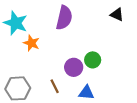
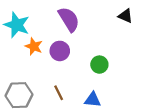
purple semicircle: (64, 18) -> (69, 19), turned -45
purple circle: (74, 67) -> (60, 51), moved

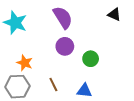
orange star: (34, 46) -> (25, 63), moved
purple circle: (60, 51) -> (65, 46), moved

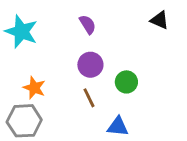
purple semicircle: (63, 18) -> (88, 24), size x0.6
brown line: (53, 84) -> (89, 98), moved

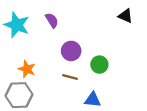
purple semicircle: (88, 24) -> (52, 20), moved
brown line: (89, 98) -> (70, 77), turned -49

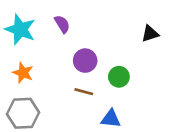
black triangle: (125, 16) -> (150, 34), moved, turned -42
orange star: (27, 69) -> (23, 73), moved

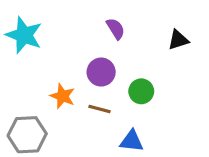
purple semicircle: (62, 24) -> (116, 29), moved
orange star: (23, 73) -> (63, 96), moved

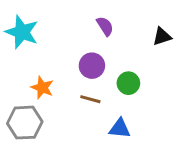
orange star: (63, 96) -> (42, 88), moved

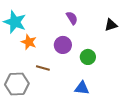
orange star: (42, 88) -> (29, 42), moved
brown line: (90, 99) -> (43, 68), moved

